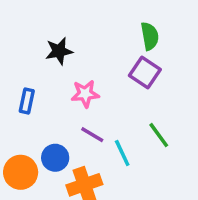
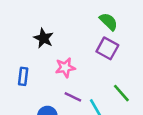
green semicircle: (150, 36) -> (109, 22), turned -30
black star: (59, 51) -> (44, 38), turned -30

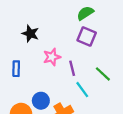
green semicircle: (109, 22) -> (85, 13), turned -72
purple line: (73, 97) -> (72, 68), moved, turned 56

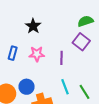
pink star: (52, 57) -> (37, 54), moved
purple line: (72, 68) -> (61, 58), moved
green line: (103, 74) -> (84, 92), moved

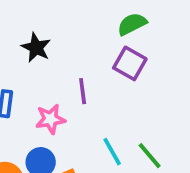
pink star: (37, 54) -> (50, 119), moved
purple line: (61, 58) -> (83, 91), moved

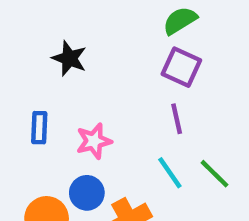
purple line: (83, 91) -> (177, 119), moved

